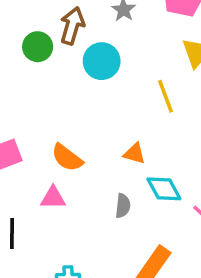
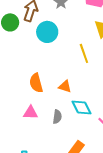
orange semicircle: (67, 158) -> (36, 83), moved, turned 36
pink triangle: (53, 198) -> (31, 113), moved

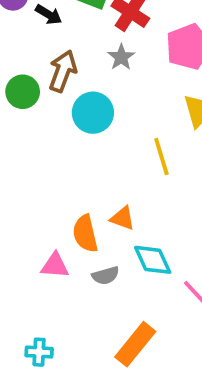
orange semicircle: (36, 83) -> (85, 234), moved
gray semicircle: (57, 117) -> (106, 276), turned 64

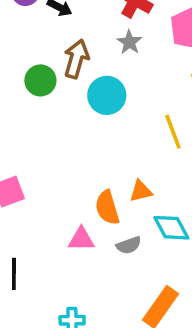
orange triangle: (123, 218) -> (141, 191), turned -30

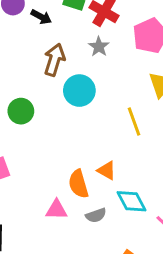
green circle: (40, 80) -> (21, 111), moved
orange triangle: (141, 191) -> (107, 171), turned 42

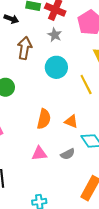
cyan circle: (79, 91) -> (56, 67), moved
orange semicircle: (78, 184) -> (44, 119), moved, turned -144

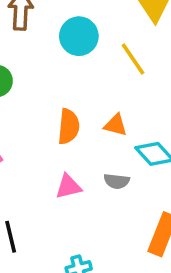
gray semicircle: (68, 154) -> (117, 181), turned 40

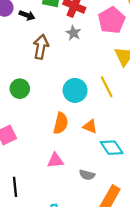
cyan circle: (79, 36) -> (75, 90), moved
gray semicircle: (117, 181) -> (87, 175), moved

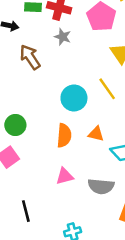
brown arrow: (41, 47) -> (30, 57), turned -35
green circle: (20, 89) -> (15, 125), moved
gray semicircle: (87, 175) -> (101, 186), size x1.5

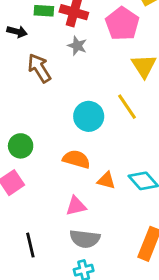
orange triangle: (96, 134) -> (106, 180), moved
orange semicircle: (64, 135) -> (76, 159), turned -80
gray semicircle: (101, 186) -> (85, 239), moved

